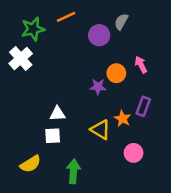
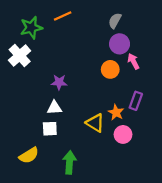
purple circle: (99, 35) -> (120, 44), moved
purple star: (98, 87) -> (59, 82), moved
pink circle: (134, 153) -> (123, 134), moved

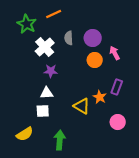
gray semicircle: (115, 21) -> (69, 38), moved, turned -32
green star: (31, 28) -> (27, 24), turned -30
purple circle: (120, 44) -> (93, 38), moved
white cross: (20, 55) -> (45, 47), moved
pink circle: (123, 134) -> (118, 122), moved

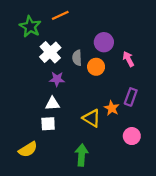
gray semicircle: (69, 38) -> (77, 58), moved
orange circle: (95, 60) -> (96, 67), moved
green arrow: (60, 140) -> (82, 155), moved

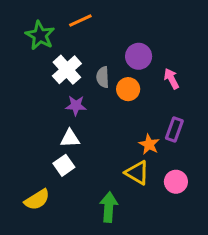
yellow triangle: (92, 118) -> (137, 173), moved
white square: (48, 124) -> (64, 165), turned -32

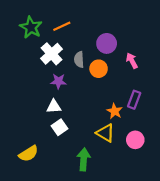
orange line: (80, 20) -> (62, 26), moved
white square: (64, 165) -> (60, 127), moved

